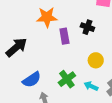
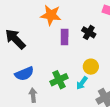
black arrow: (16, 47) -> (15, 39), turned -105
cyan arrow: (91, 86) -> (82, 83), moved, turned -88

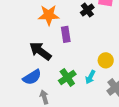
black cross: (89, 32) -> (87, 10), moved, turned 32
black arrow: (15, 39) -> (40, 51), moved
yellow circle: (91, 67) -> (106, 60), moved

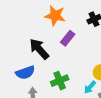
purple rectangle: (66, 34) -> (68, 38), turned 35
cyan arrow: (90, 77) -> (90, 87), moved

